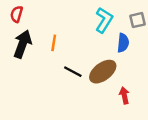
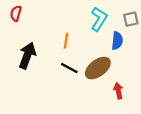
orange line: (54, 43) -> (66, 41), moved
black arrow: (23, 44) -> (27, 55), moved

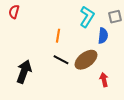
black arrow: (27, 55) -> (24, 72), moved

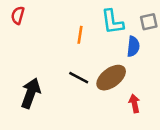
cyan L-shape: (87, 17) -> (112, 22), turned 140
orange line: (58, 36) -> (80, 35), moved

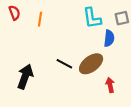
red semicircle: (18, 15) -> (14, 13), turned 144
orange line: (80, 35) -> (40, 19), moved

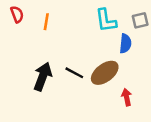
black arrow: (25, 77) -> (43, 76), moved

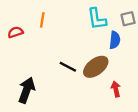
red semicircle: (17, 14) -> (15, 32), moved, turned -88
black arrow: (43, 76) -> (27, 90), moved

